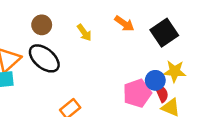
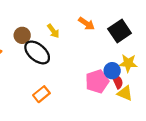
brown circle: (42, 25) -> (22, 35), moved
black ellipse: (44, 58) -> (37, 52), moved

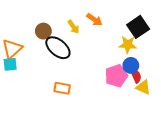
orange arrow: (86, 24) -> (94, 20), moved
yellow star: (128, 63) -> (128, 45), moved
orange rectangle: (41, 94) -> (62, 88), turned 49

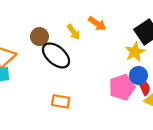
yellow star: (128, 45) -> (135, 52), turned -30

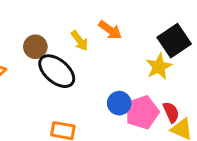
blue circle: (138, 75) -> (119, 103), moved

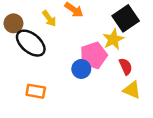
pink pentagon: (142, 112) -> (94, 55), moved
red semicircle: (171, 112) -> (126, 66), moved

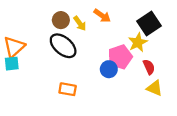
brown circle: (13, 23) -> (61, 20), moved

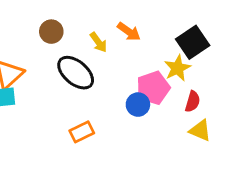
brown circle: (61, 20) -> (51, 32), moved
red semicircle: (149, 67) -> (193, 101), turned 40
orange rectangle: (68, 89) -> (82, 132), turned -36

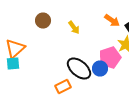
orange arrow: (129, 32) -> (112, 20), moved
black ellipse: (76, 73) -> (79, 68), moved

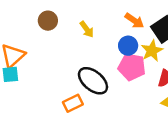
pink pentagon: (110, 58) -> (132, 67), turned 30
blue circle: (100, 68) -> (128, 46), moved

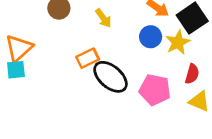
pink pentagon: (132, 67) -> (155, 90), moved
orange rectangle: (73, 103) -> (88, 58), moved

